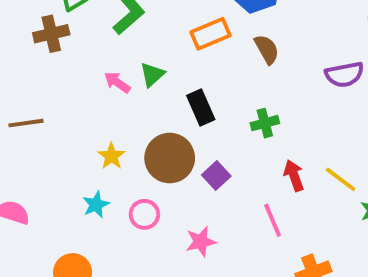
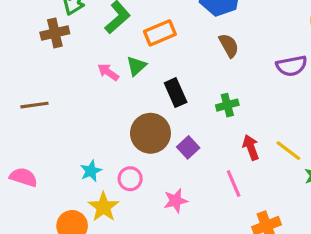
orange rectangle: (210, 34) -> (160, 33), moved
yellow star: (111, 156) -> (103, 207), moved, size x1.4

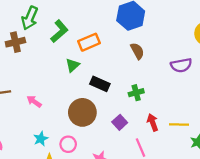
pink arrow: (108, 72) -> (34, 101), moved
black rectangle: (176, 93) -> (100, 84), turned -42
purple square: (188, 147) -> (120, 122), moved
yellow line: (288, 151) -> (179, 124), turned -36

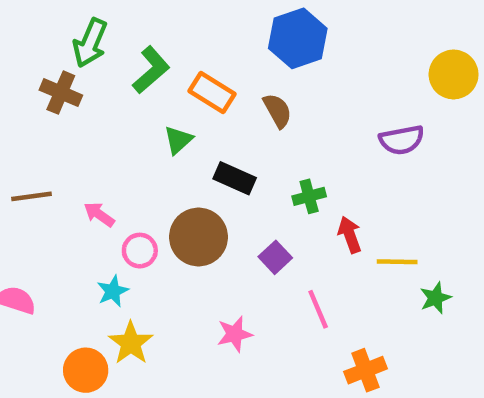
brown cross: (15, 42) -> (61, 93), turned 36
orange rectangle: (89, 42) -> (212, 93), turned 55
brown semicircle: (137, 51) -> (277, 111), moved
red arrow: (153, 122) -> (350, 235), moved
pink circle: (68, 144) -> (140, 251), moved

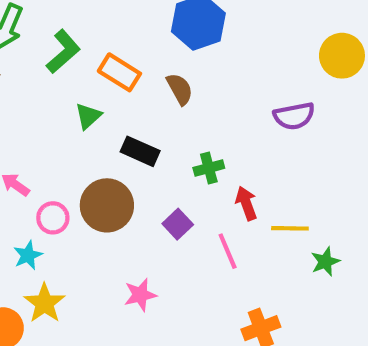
pink line: (318, 309) -> (228, 251), moved

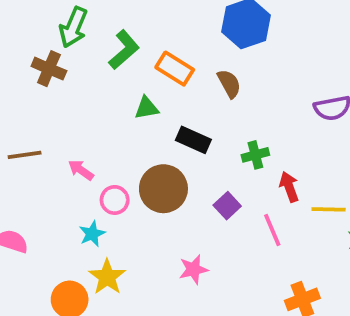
green triangle: (88, 116) -> (147, 108), turned 32

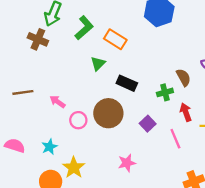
brown semicircle: (229, 84) -> (183, 77), moved
green triangle: (147, 108) -> (98, 64), turned -35
cyan star: (92, 234) -> (49, 147), moved

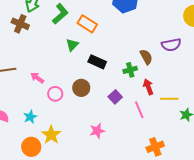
brown circle: (108, 113) -> (81, 88), size x0.7

